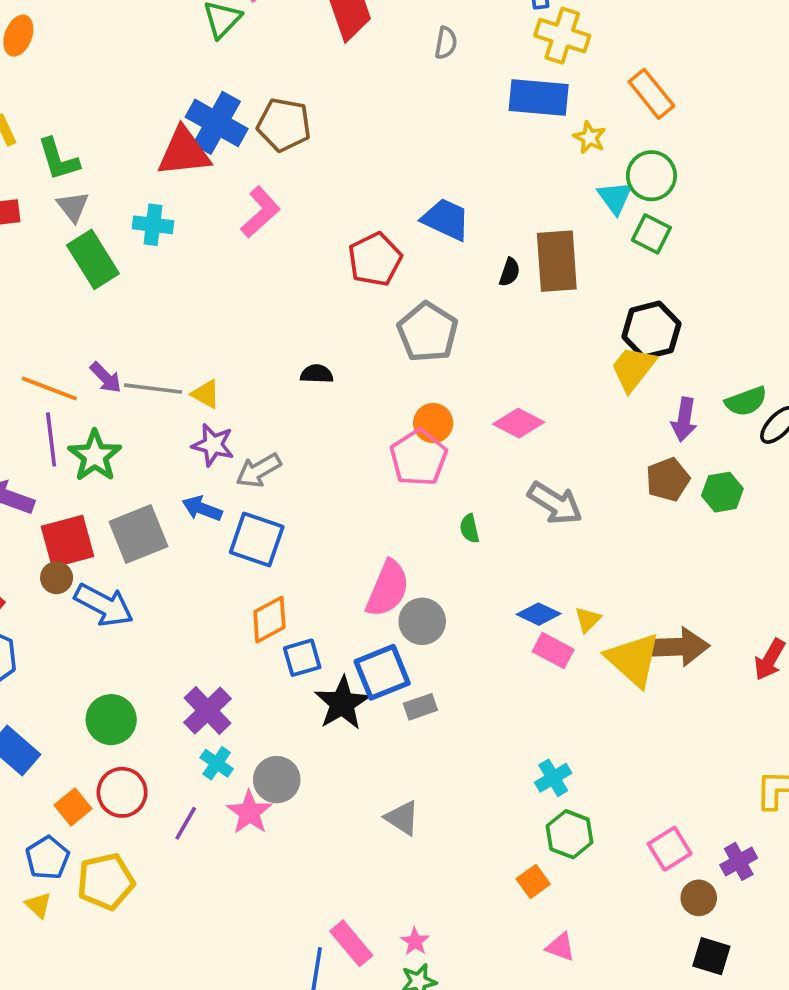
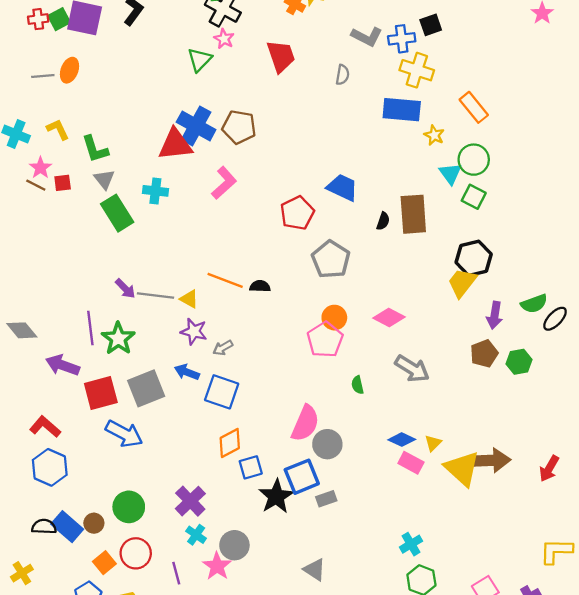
orange line: (49, 389) -> (225, 280), moved
gray arrow: (258, 470) -> (223, 348), size x0.7
brown circle: (57, 578) -> (94, 523), moved
purple line: (186, 823) -> (176, 573), turned -45

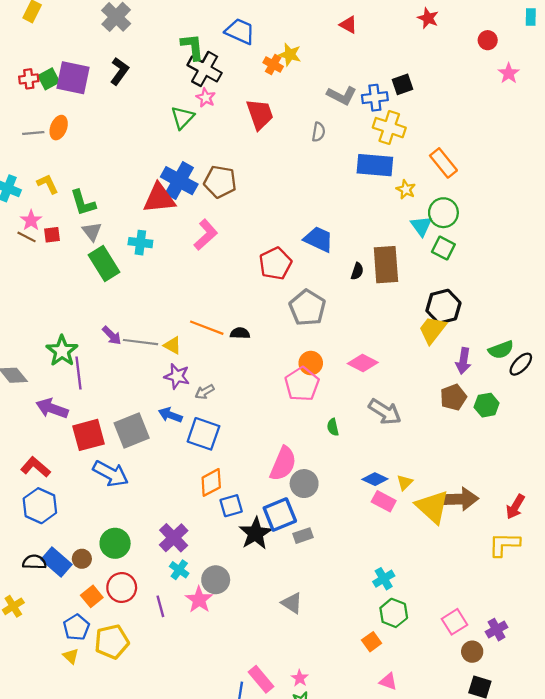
green star: (118, 338) -> (62, 351), moved
yellow L-shape: (556, 551) -> (504, 544), moved

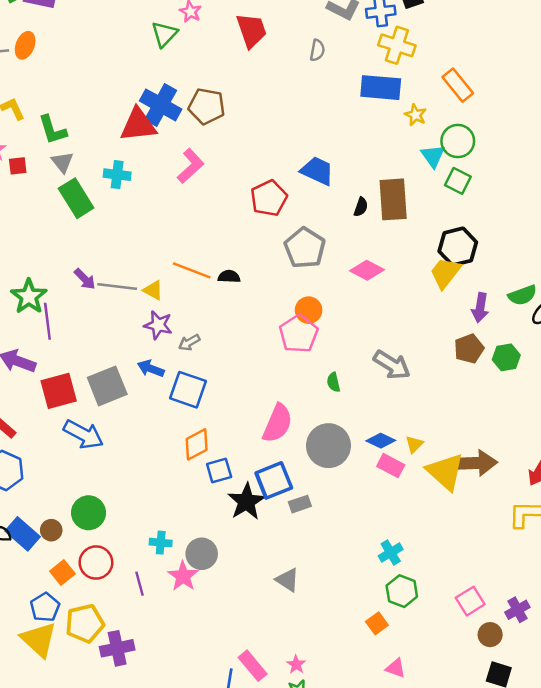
pink diamond: (363, 363) -> (367, 270), moved
gray circle: (304, 484) -> (328, 446), moved, size x1.4
purple cross: (174, 538) -> (117, 648), moved, turned 32
cyan cross: (179, 570) -> (161, 543), turned -30
yellow triangle: (71, 656) -> (39, 640), size x2.0

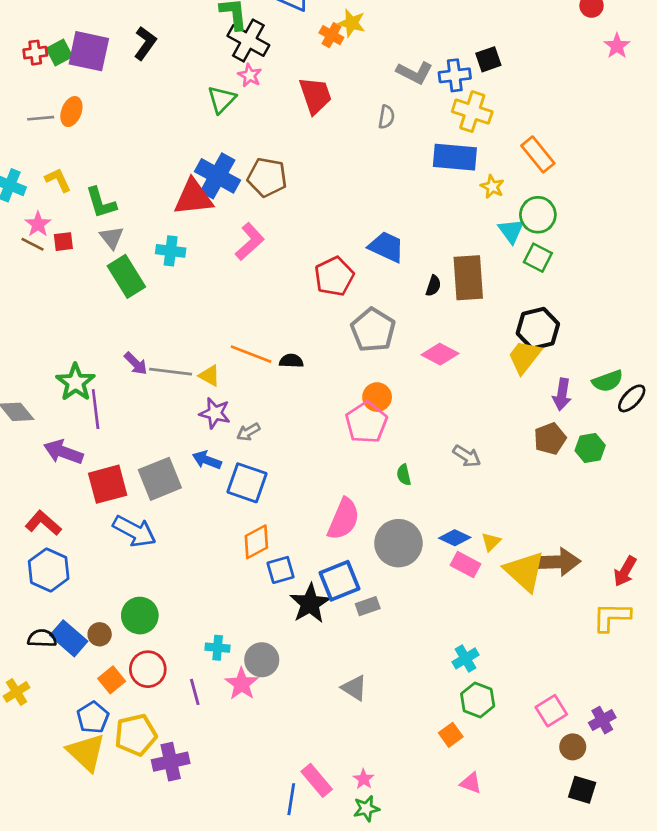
gray arrow: (392, 365) -> (467, 456), size x0.7

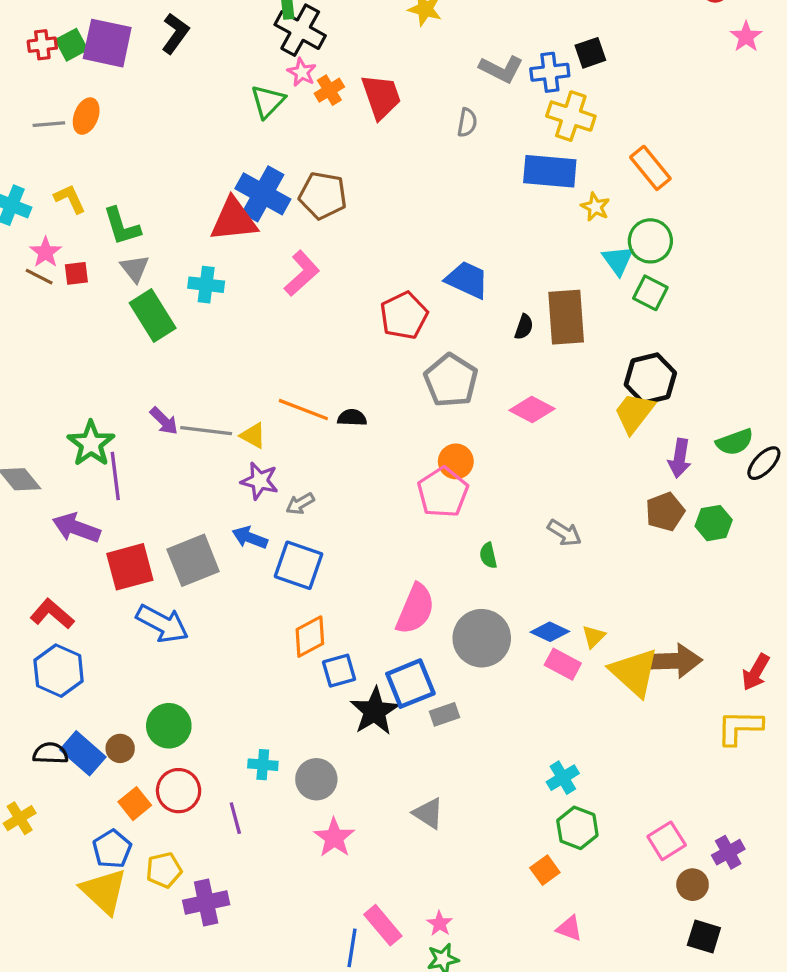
orange cross: (331, 35) -> (329, 90), moved, turned 30
pink star: (242, 684) -> (334, 838), moved
yellow pentagon: (136, 735) -> (164, 870), size x0.7

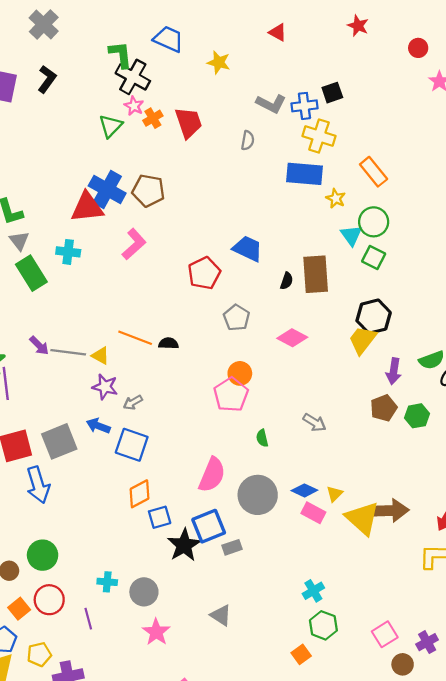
gray pentagon: (451, 380) -> (236, 318), size x0.7
blue arrow: (162, 624) -> (38, 485), turned 45

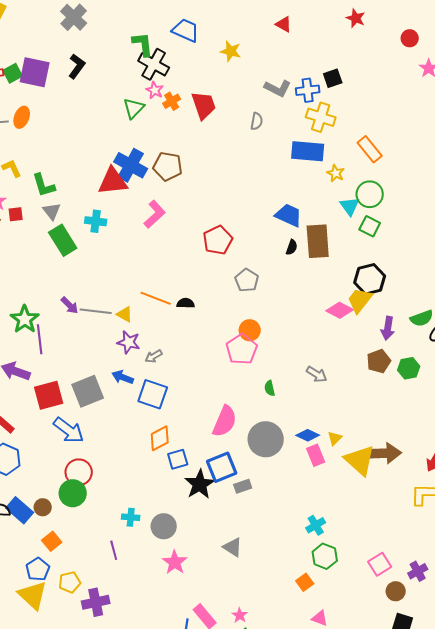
blue trapezoid: (248, 249) -> (289, 215), moved
pink diamond: (292, 338) -> (340, 310), moved
blue arrow: (38, 485) -> (69, 430), turned -36
pink rectangle: (313, 513) -> (316, 455), turned 40
red circle: (49, 600) -> (79, 472), moved

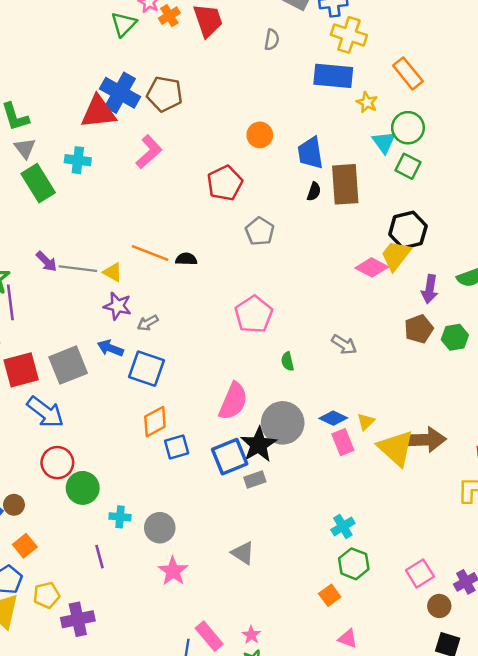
blue trapezoid: (289, 215) -> (310, 153), turned -124
orange circle: (250, 330) -> (260, 135), moved
black star: (200, 484) -> (259, 445), moved
green circle: (73, 493) -> (83, 488), moved

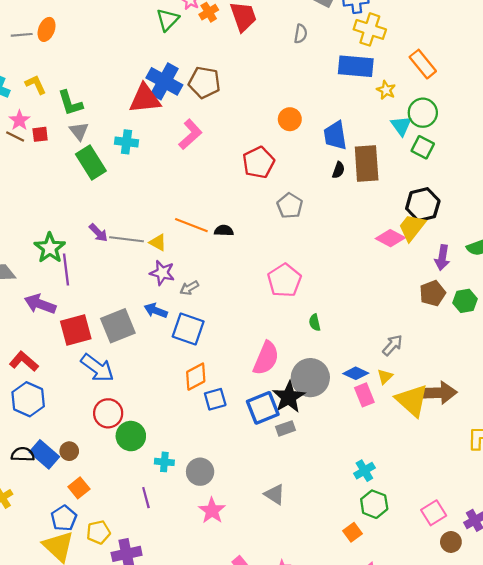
gray arrow: (344, 345) -> (393, 345), moved, turned -80

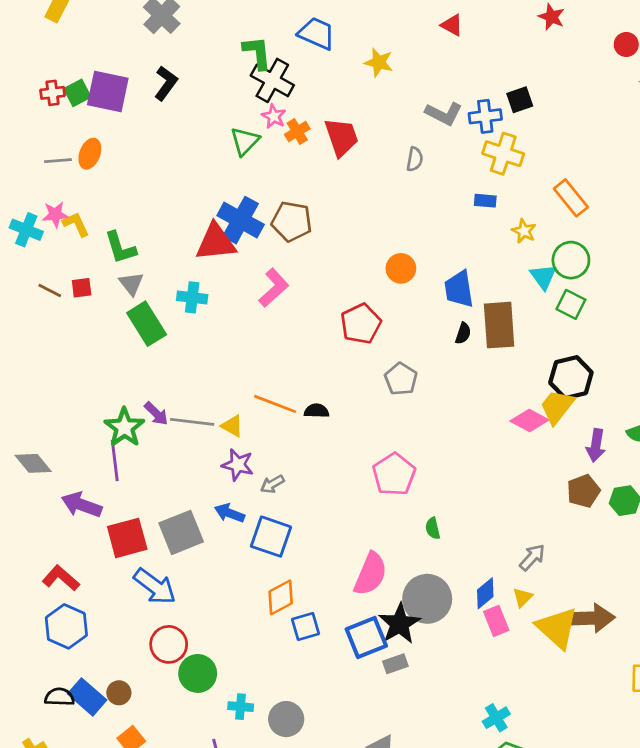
blue rectangle: (356, 66) -> (485, 201), size x0.5
pink star: (19, 120) -> (55, 214), moved, turned 30
green star: (50, 248) -> (124, 427), moved
blue diamond: (356, 373) -> (485, 593), turned -65

